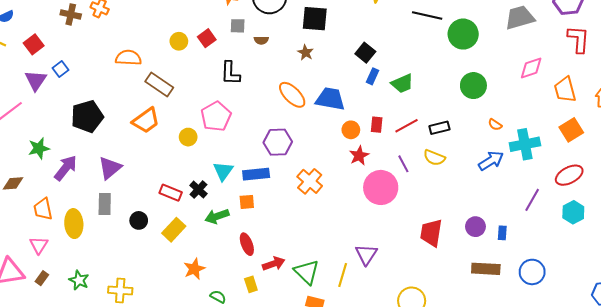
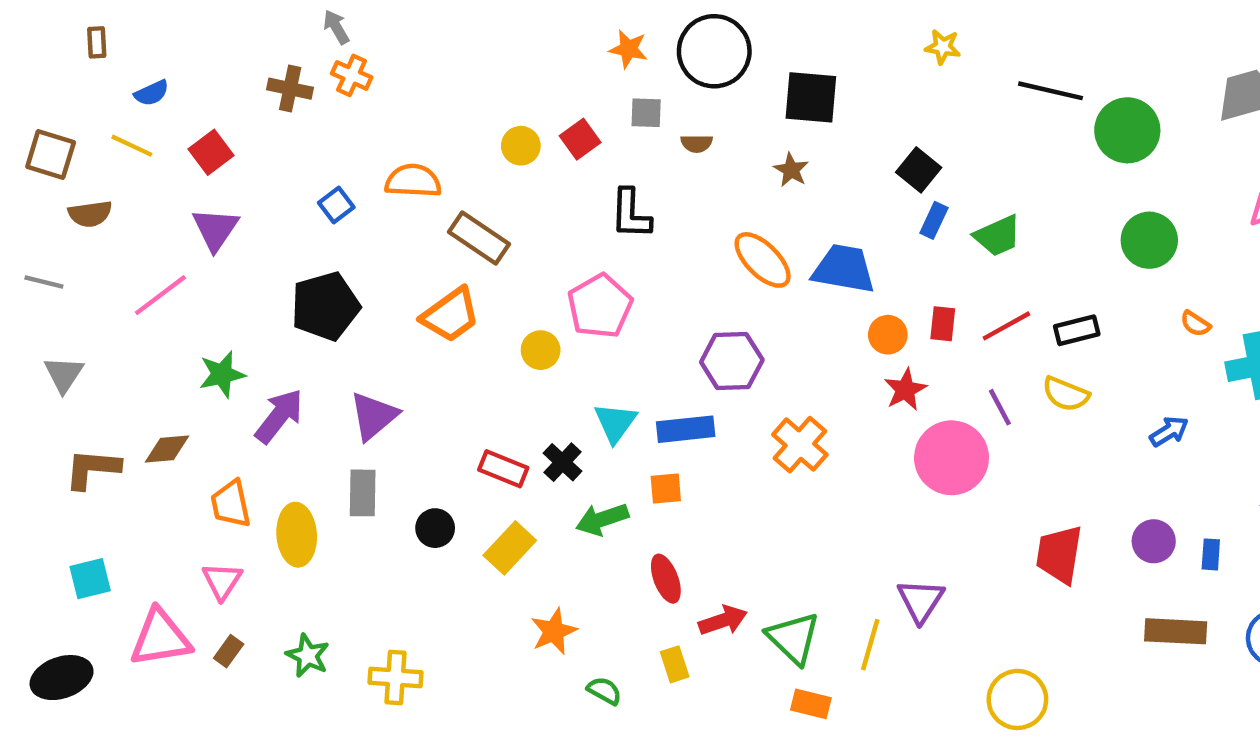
blue square: (60, 69) -> (336, 205), moved
blue arrow: (491, 161) -> (1169, 431), moved, size x0.7

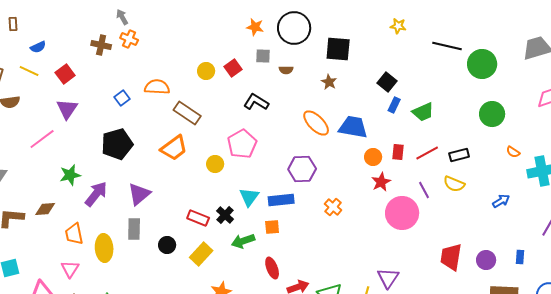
black L-shape: (631, 214) -> (256, 102), turned 120
orange cross: (800, 445) -> (333, 207), size x0.7
purple circle: (1154, 541) -> (486, 260), moved

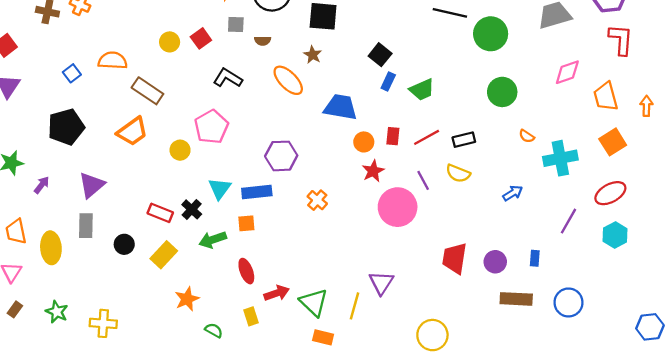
orange ellipse: (316, 123) -> (288, 80), moved
purple arrow: (96, 194) -> (42, 185), size x0.6

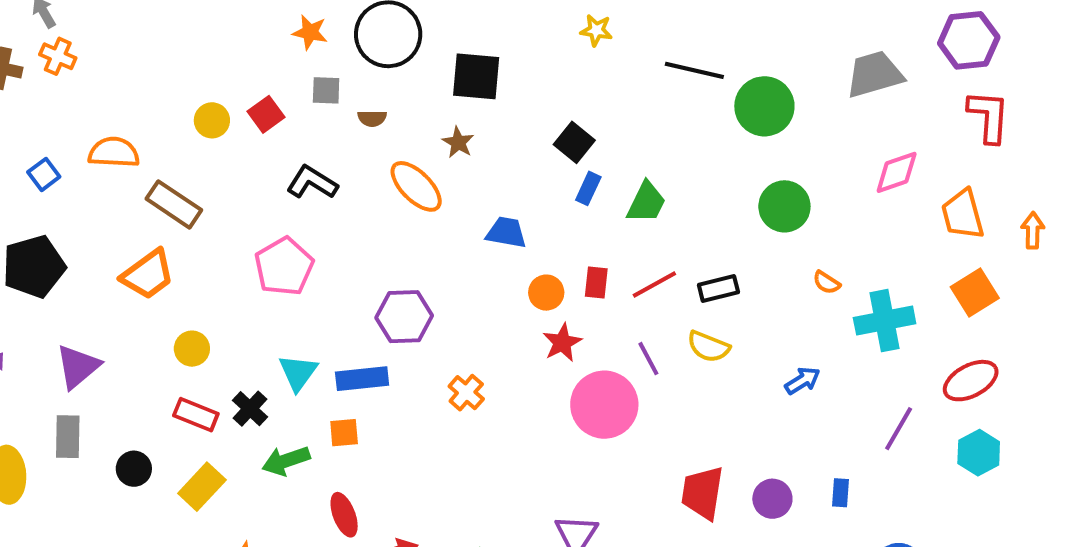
green trapezoid: (422, 90) -> (646, 202), turned -40
blue trapezoid: (341, 107) -> (506, 232), size x0.7
yellow circle: (180, 150) -> (192, 349), moved

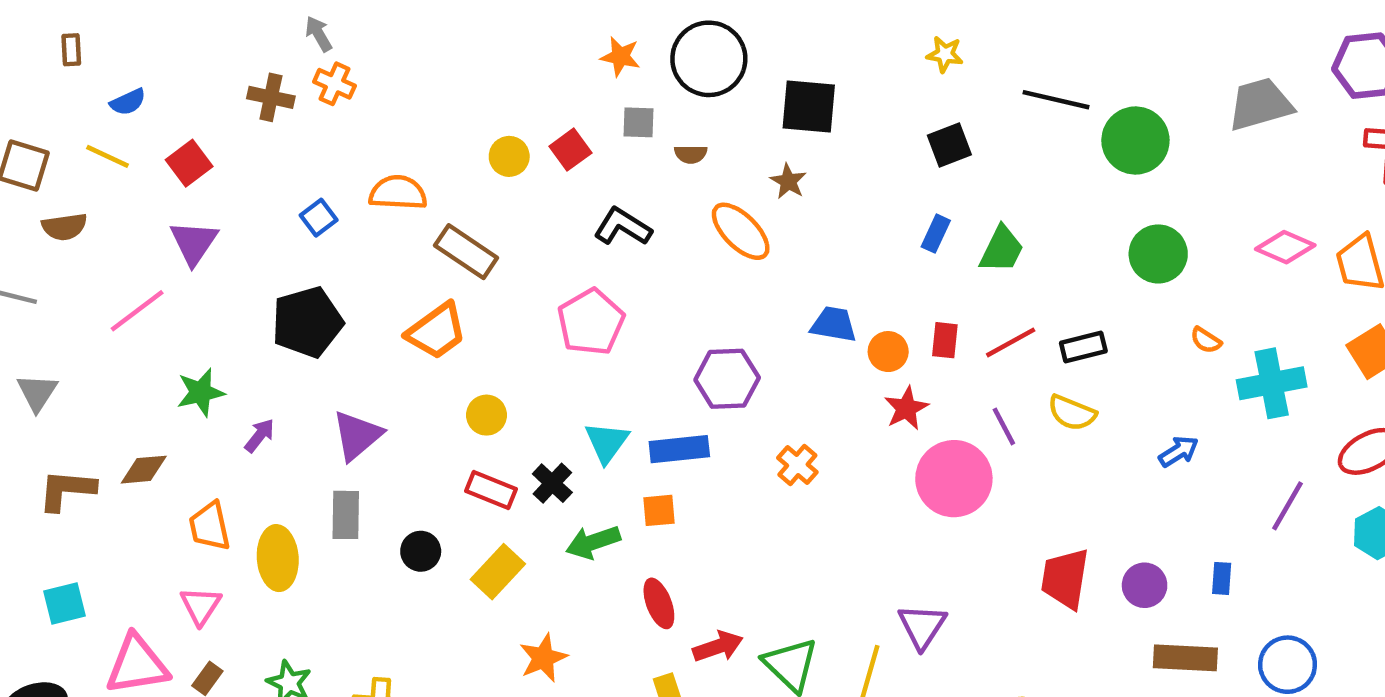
black square: (574, 142) -> (949, 145), moved, turned 30
pink diamond: (897, 172) -> (1285, 247), moved, turned 42
blue trapezoid: (506, 232) -> (834, 324), moved

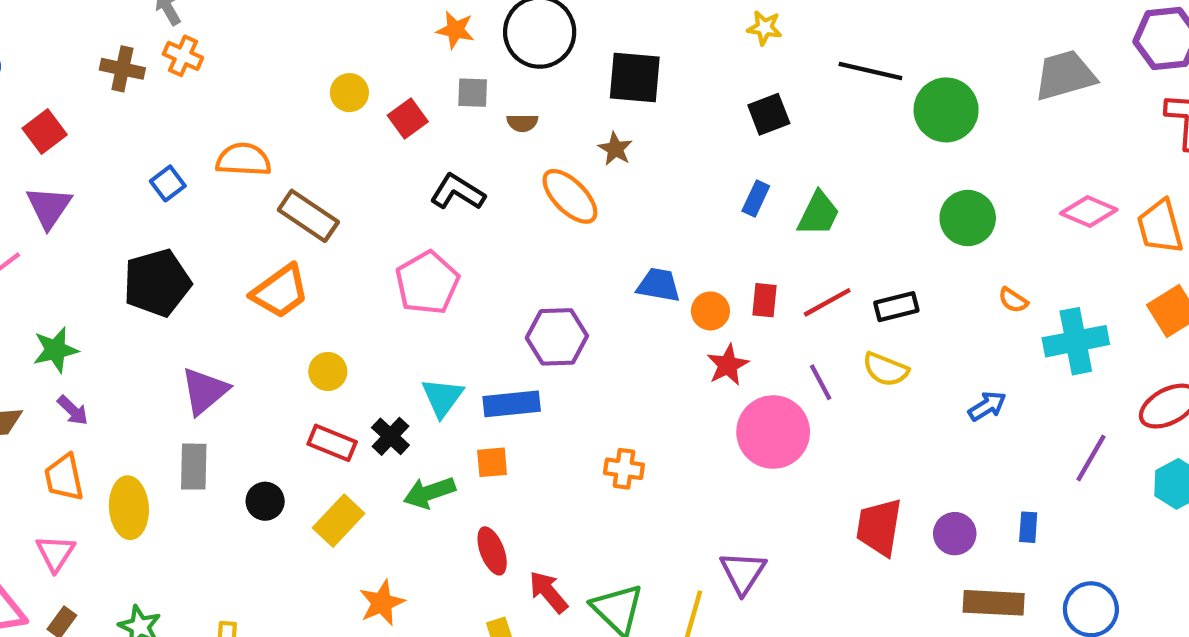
yellow circle: (509, 156) -> (349, 93), moved
purple arrow: (260, 436) -> (73, 410), moved, turned 96
orange cross: (797, 465) -> (624, 469), moved, turned -33
red arrow: (718, 647) -> (548, 592), turned -111

